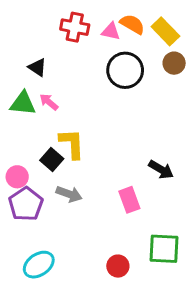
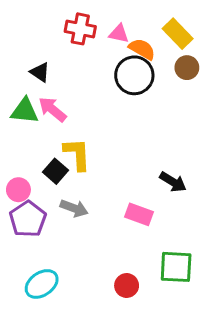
orange semicircle: (132, 24) -> (142, 49), moved
pink arrow: (49, 102) -> (52, 109), size x1.4
pink rectangle: (129, 200) -> (139, 214), turned -50

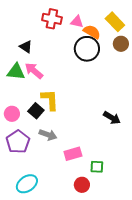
pink circle: (18, 190) -> (12, 114), moved
pink rectangle: (139, 214) -> (73, 154), moved, turned -36
green square: (176, 267) -> (97, 167), moved, size x0.6

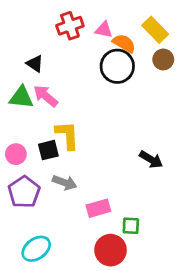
red cross: (52, 19) -> (70, 26), turned -30
black square: (36, 111) -> (48, 150), turned 35
red circle: (82, 185) -> (111, 250), size x1.5

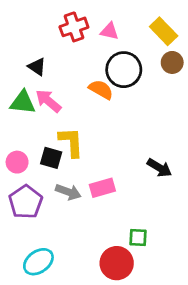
orange semicircle: (124, 43) -> (101, 90), moved
black square: (48, 150) -> (51, 158), turned 30
pink rectangle: (98, 208) -> (102, 188), moved

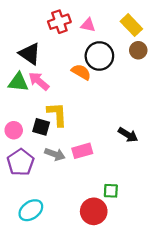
black triangle: (37, 67) -> (30, 54), size x1.5

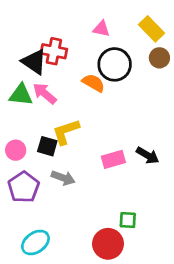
red cross: (59, 22) -> (54, 51), moved, turned 30
yellow L-shape: (57, 114) -> (66, 132), turned -105
pink rectangle: (82, 151) -> (113, 159), moved

